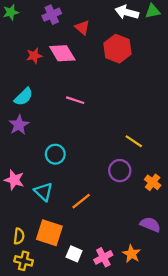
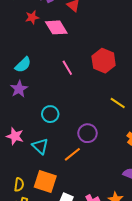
red hexagon: (117, 49) -> (104, 61), moved
red star: (34, 56) -> (32, 17), moved
pink line: (75, 100) -> (67, 68), turned 42
purple circle: (120, 171) -> (87, 133), moved

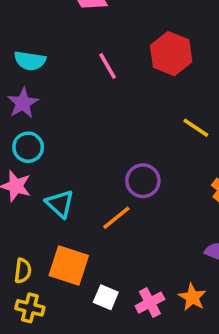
cyan semicircle: (23, 65) -> (30, 61), turned 54
cyan circle: (50, 114) -> (28, 147), moved

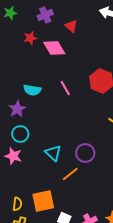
cyan semicircle: (30, 61) -> (32, 90), moved
cyan triangle: (60, 204) -> (53, 153), moved
orange square: (69, 265) -> (43, 201), turned -30

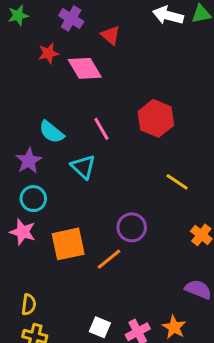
purple cross: (45, 15) -> (71, 18), turned -35
cyan semicircle: (32, 90) -> (51, 132), turned 30
cyan triangle: (53, 153) -> (83, 167), moved
orange square: (43, 201) -> (68, 244), moved

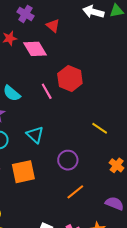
red hexagon: (156, 118) -> (70, 79), moved
cyan triangle: (83, 167) -> (35, 135), moved
orange line: (109, 259) -> (75, 192), moved

